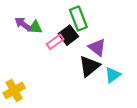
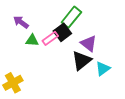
green rectangle: (78, 19) -> (71, 17), turned 60
green triangle: (35, 27) -> (32, 40), moved

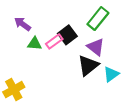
green rectangle: (71, 17) -> (98, 19), moved

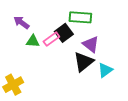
green rectangle: (98, 19) -> (80, 17), moved, turned 55

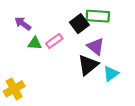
green rectangle: (80, 17) -> (98, 16), moved
black square: (64, 33) -> (79, 24), moved

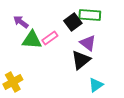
green triangle: (35, 43) -> (32, 40), size x1.5
cyan triangle: (111, 74) -> (96, 85), moved

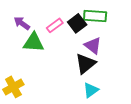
pink rectangle: (50, 38) -> (55, 25), moved
cyan triangle: (96, 85) -> (91, 90), moved

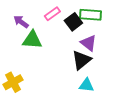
pink rectangle: (55, 25) -> (52, 14), moved
cyan triangle: (91, 90) -> (87, 85), turned 42

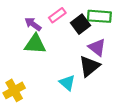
purple arrow: (21, 22) -> (33, 24), moved
cyan triangle: (87, 85) -> (67, 83), moved, turned 35

